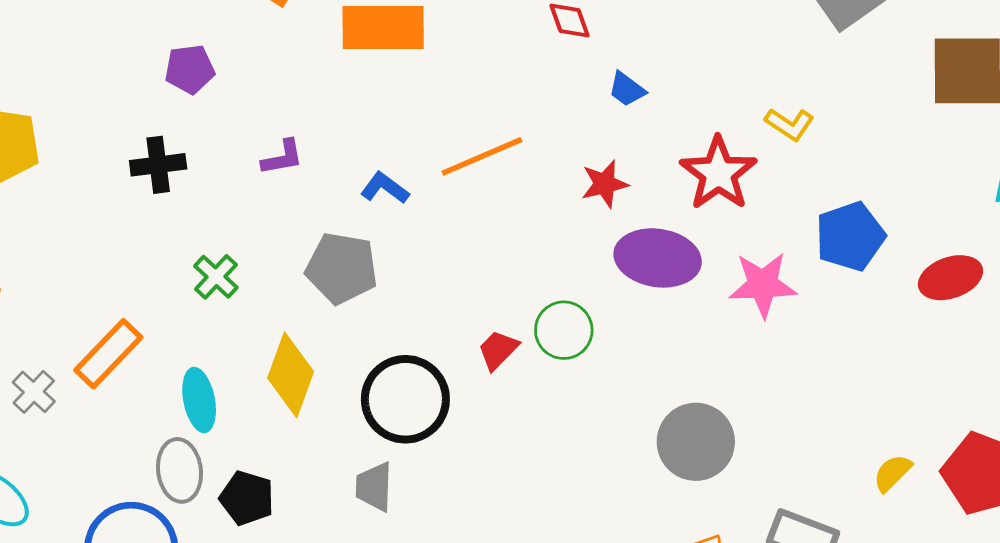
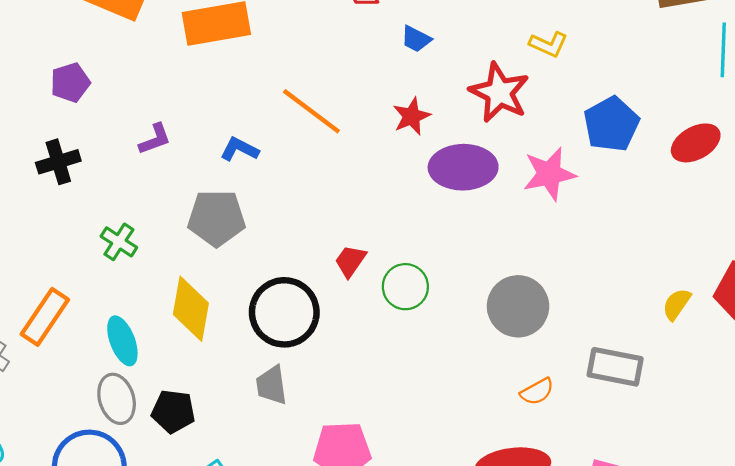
orange line: (482, 156) -> (311, 111), turned 70
green circle: (564, 330) -> (405, 287), moved

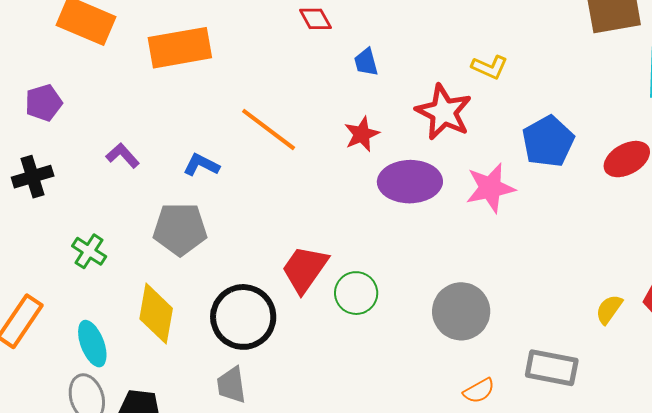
blue trapezoid: (416, 39) -> (366, 62), turned 48
purple L-shape: (155, 139) -> (123, 155), turned -112
red trapezoid: (350, 261) -> (305, 269), size x1.6

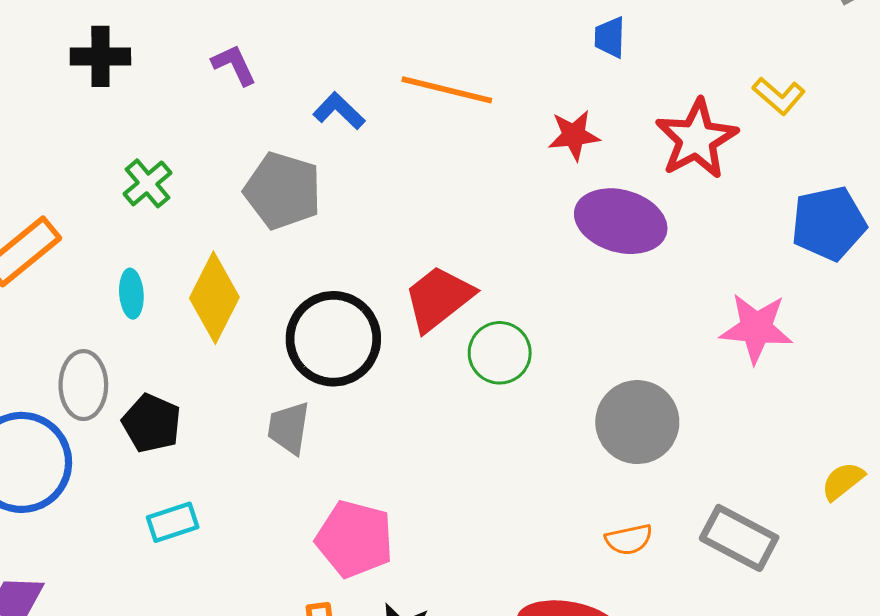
orange line: (269, 129) -> (447, 90), turned -40
pink star: (490, 188) -> (756, 328), moved
cyan ellipse: (92, 344) -> (131, 294), moved, size x0.7

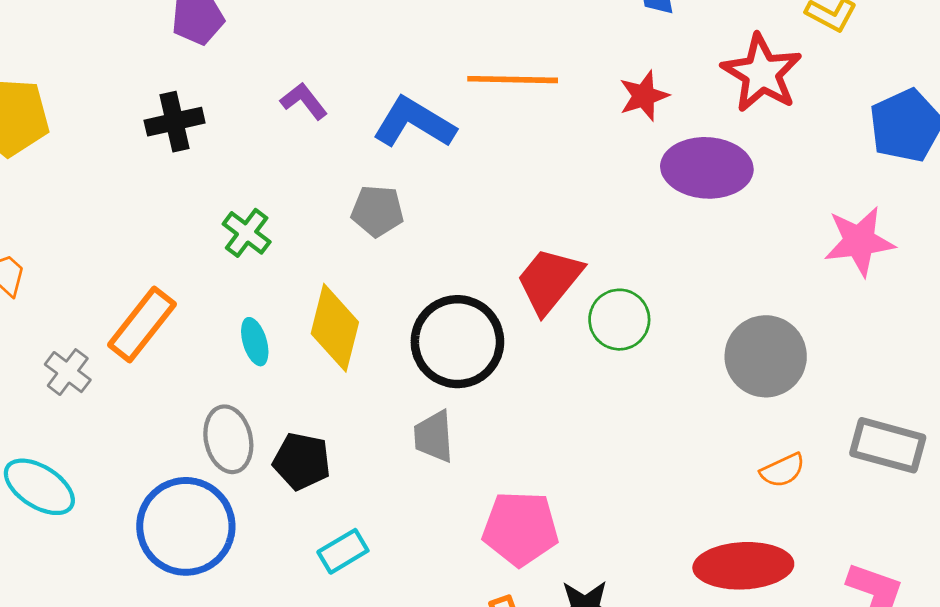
blue L-shape: (339, 111) -> (414, 123), size x1.6
gray pentagon: (283, 191) -> (377, 211), size x0.7

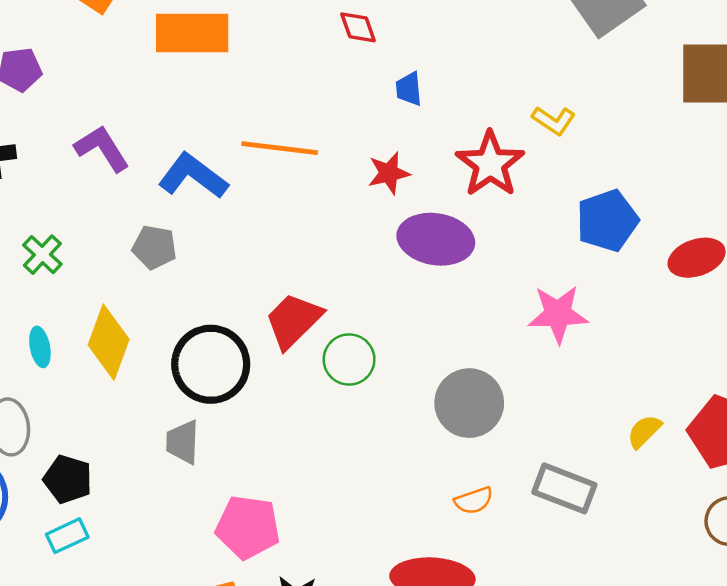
purple L-shape: (304, 101) -> (102, 148), size x1.4
black pentagon: (302, 461) -> (68, 479), moved
cyan rectangle: (343, 551) -> (67, 536), moved

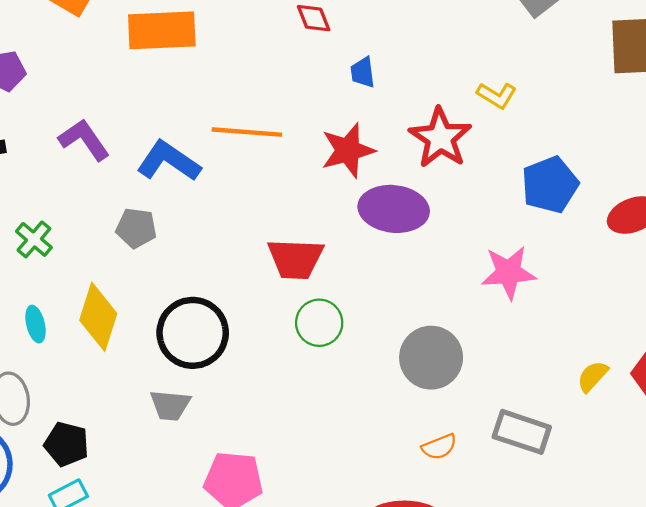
red star: (389, 173) -> (348, 150), size x1.4
red trapezoid: (293, 321) -> (295, 259), moved, turned -130
gray trapezoid: (183, 442) -> (170, 405), turned -84

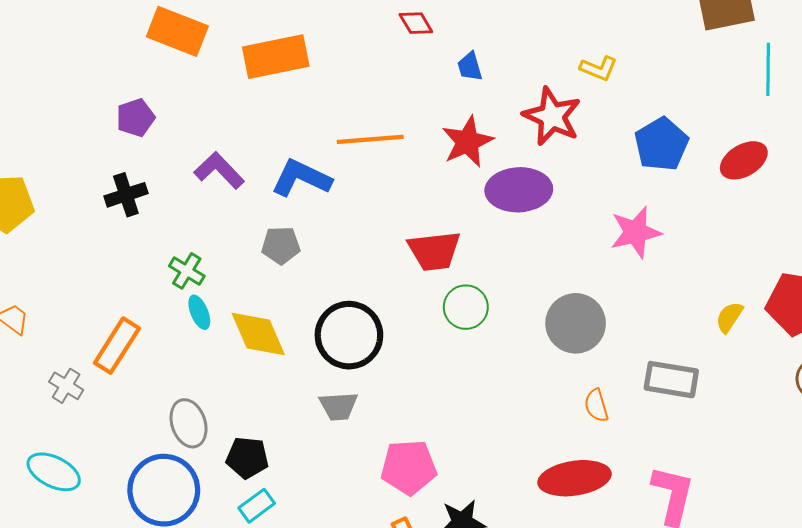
yellow diamond: (98, 317) -> (258, 334), turned -32
cyan ellipse: (36, 324) -> (199, 312), moved
orange semicircle: (439, 447) -> (596, 405), turned 104

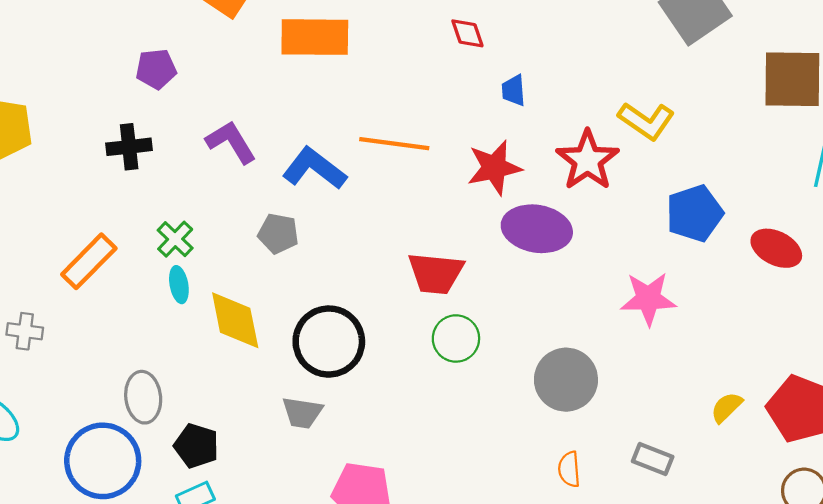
yellow L-shape: (599, 68) -> (646, 121), size x1.4
red ellipse: (744, 160) -> (776, 248), turned 45
orange rectangle: (117, 346) -> (89, 261), moved
gray rectangle: (671, 380) -> (653, 459), size x0.7
gray cross: (66, 386) -> (25, 331), turned -36

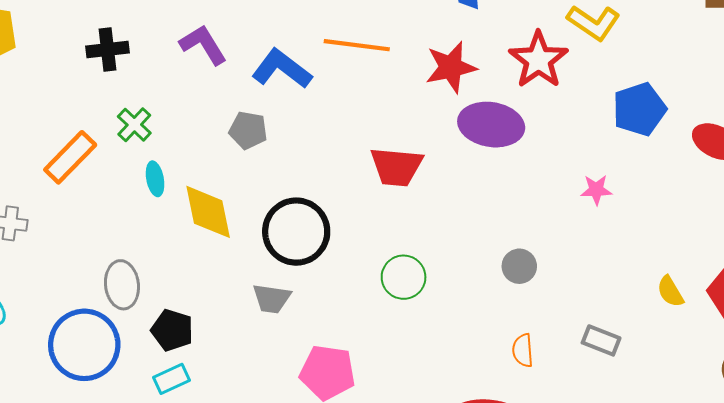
green cross: (175, 239) -> (134, 125), moved
pink star: (648, 299) -> (596, 190), size x0.6
green circle: (456, 338) -> (404, 277), moved
gray circle: (566, 380) -> (519, 266), size x0.6
yellow semicircle: (727, 407) -> (670, 292), turned -76

